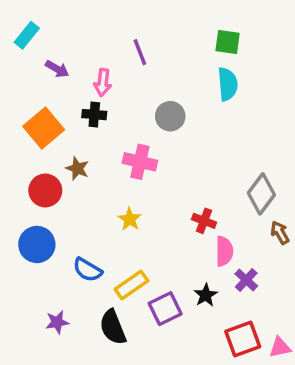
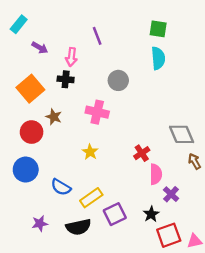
gray diamond: (261, 194) -> (182, 134), turned -60
red cross: (204, 221) -> (142, 153), turned 35
black star: (206, 295) -> (151, 214), moved
black semicircle: (113, 327) -> (78, 227), turned -80

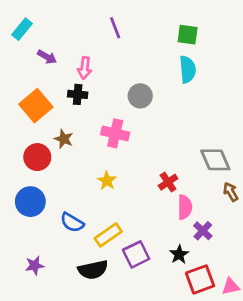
purple line: (97, 36) -> (115, 28), moved
purple star: (40, 223) -> (35, 266), moved

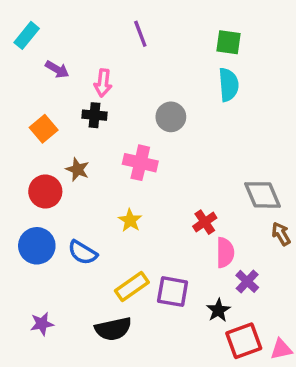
orange square: (36, 106) -> (44, 129), size x0.7
blue semicircle: (72, 222) -> (83, 253), moved
purple square: (136, 254) -> (173, 292), moved, turned 36

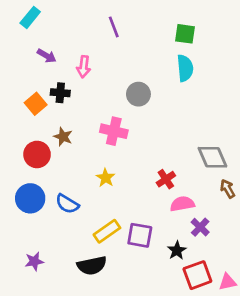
cyan rectangle: (27, 35) -> (30, 17), moved
black cross: (94, 115) -> (60, 93), moved
pink semicircle: (225, 253) -> (182, 204), turned -100

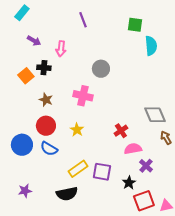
cyan semicircle: (185, 68) -> (151, 46), moved
red circle: (37, 154) -> (46, 126), moved

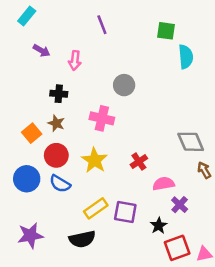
black cross: (44, 68) -> (59, 94), moved
orange square: (26, 76) -> (32, 133), moved
yellow star: (77, 130) -> (95, 160), size x1.5
red cross: (121, 131) -> (139, 162), moved
purple star: (25, 191) -> (30, 235), size x1.5

